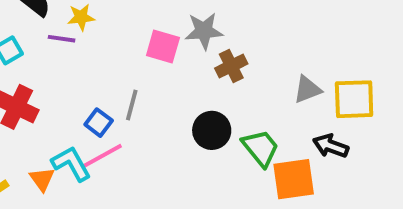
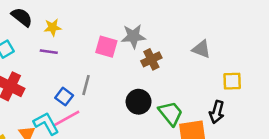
purple line: (62, 39) -> (49, 52), moved
gray triangle: (307, 89) -> (201, 49), moved, turned 42
yellow square: (354, 99) -> (232, 81), size x0.7
black arrow: (331, 146) -> (217, 112), turned -95

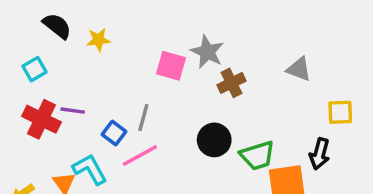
gray star: (133, 36) -> (207, 52), turned 30
purple line: (49, 52) -> (73, 111), moved
green trapezoid: (171, 113) -> (257, 155), turned 112
pink line: (67, 118) -> (140, 155), moved

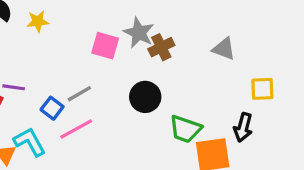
brown cross: (231, 83) -> (161, 47), moved
gray line: (143, 117) -> (79, 94), turned 45
black circle: (214, 140) -> (145, 97), moved
green trapezoid: (257, 155) -> (185, 129), turned 36

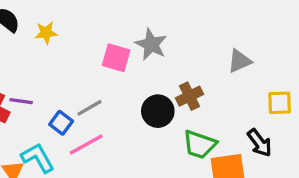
brown cross: (161, 47) -> (190, 96), moved
gray triangle: (224, 49) -> (240, 61), turned -45
black arrow: (243, 127) -> (260, 143), turned -52

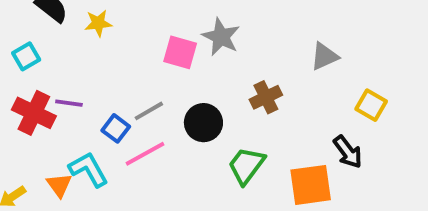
yellow square: (280, 103) -> (371, 105), turned 32
black circle: (158, 111) -> (203, 123), moved
green trapezoid: (200, 144) -> (246, 165), moved, turned 108

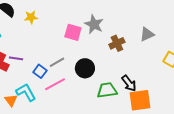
brown cross: (266, 97) -> (117, 43), moved
black arrow: (348, 152) -> (129, 83), moved
green trapezoid: (246, 165) -> (107, 90), turned 45

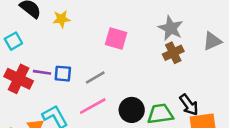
gray star: (94, 24) -> (171, 28), moved
black circle: (85, 68) -> (132, 110), moved
blue square: (40, 71) -> (63, 74), moved, turned -32

